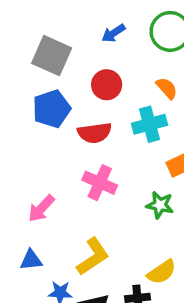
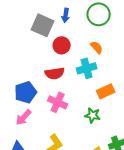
blue arrow: (113, 33) -> (66, 15), turned -48
gray square: (52, 56) -> (43, 25), moved
blue pentagon: (52, 109) -> (26, 92), moved

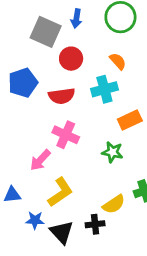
blue pentagon: (26, 92) -> (23, 83), moved
pink arrow: (24, 117) -> (40, 160), moved

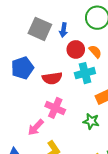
blue arrow: (76, 18) -> (63, 30), moved
red circle: (71, 59) -> (76, 49), moved

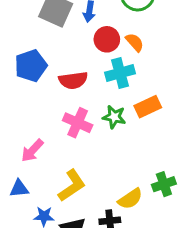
green star: (91, 121) -> (114, 117), moved
pink arrow: (36, 127) -> (32, 151), moved

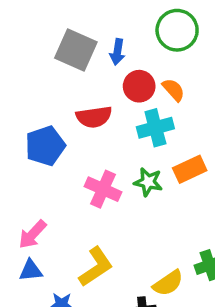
blue pentagon: (31, 66) -> (45, 146), moved
red semicircle: (73, 80) -> (94, 117), moved
pink arrow: (32, 151) -> (33, 234), moved

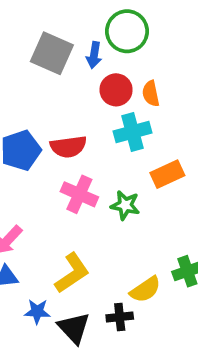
green circle: (177, 30) -> (127, 31), moved
orange semicircle: (173, 90) -> (151, 94), turned -150
red semicircle: (94, 117) -> (68, 147), moved
green star: (148, 182) -> (125, 205), moved

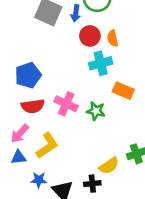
red semicircle: (68, 147) -> (33, 106), moved
orange rectangle: (167, 174) -> (123, 91), turned 48
yellow L-shape: (72, 273) -> (47, 145), moved

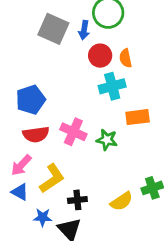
orange rectangle: (123, 91) -> (138, 117), turned -30
blue triangle: (18, 157) -> (20, 192), turned 35
black cross: (92, 184) -> (77, 200), moved

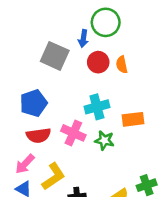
gray square: (53, 29) -> (55, 56), moved
cyan cross: (112, 86) -> (97, 107), moved

